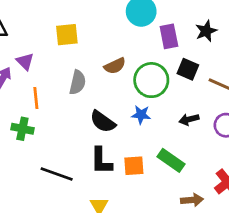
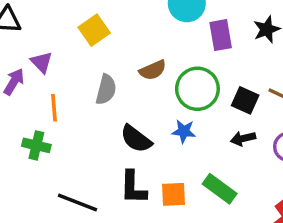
yellow square: (67, 35) -> (94, 30), turned -30
black square: (188, 69) -> (245, 100), moved

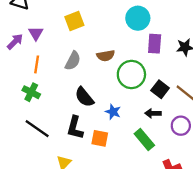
blue star: (184, 131) -> (113, 112), moved
green cross: (36, 145) -> (31, 92), moved
green rectangle: (220, 189) -> (144, 140), moved

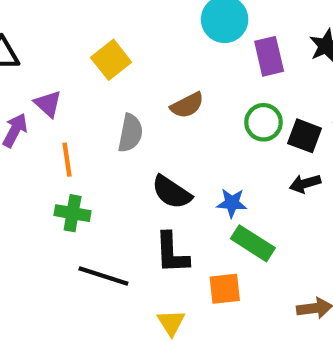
green circle: (131, 74) -> (263, 122), moved, size x0.7
orange square: (100, 138) -> (225, 289), moved
green rectangle: (144, 140) -> (253, 243), moved

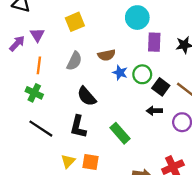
blue star: (232, 203) -> (120, 73), moved
orange square: (225, 289) -> (90, 162), moved

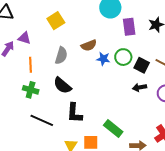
purple triangle: (37, 35) -> (24, 38), turned -32
black semicircle: (87, 96) -> (62, 85), moved
green rectangle: (120, 133) -> (113, 128), moved

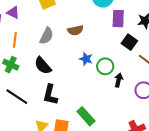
green circle: (123, 57) -> (105, 66), moved
blue star: (103, 59) -> (86, 59), moved
black square: (142, 65) -> (129, 42), moved
black arrow: (140, 87) -> (119, 80), turned 104

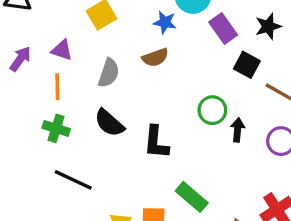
purple triangle: (13, 13) -> (62, 50), moved
purple rectangle: (118, 19) -> (223, 28), turned -30
blue star: (86, 59) -> (165, 22), moved
black L-shape: (50, 95) -> (156, 142), moved

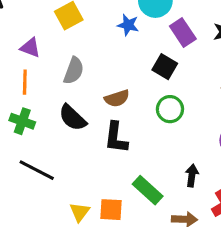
brown semicircle: (155, 57) -> (117, 98), moved
black square: (247, 65) -> (165, 67), moved
black arrow: (238, 130) -> (192, 176), moved

